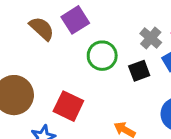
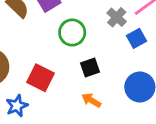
black square: (139, 71) -> (90, 68), moved

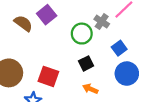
green circle: (72, 33) -> (82, 34), moved
blue square: (137, 38) -> (119, 48), moved

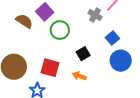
green circle: (82, 34) -> (60, 30), moved
orange arrow: (90, 89) -> (79, 76), moved

